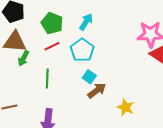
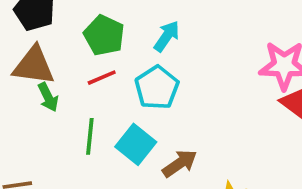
green arrow: (23, 58) -> (48, 97), turned -56
cyan square: (89, 77) -> (136, 144), moved, size x1.5

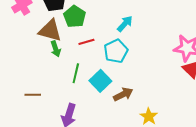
green pentagon: (104, 35) -> (75, 17), moved

